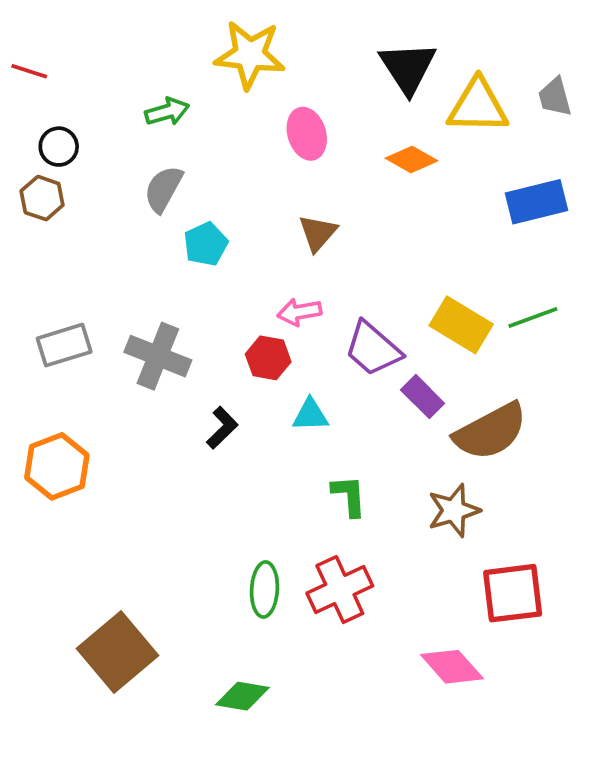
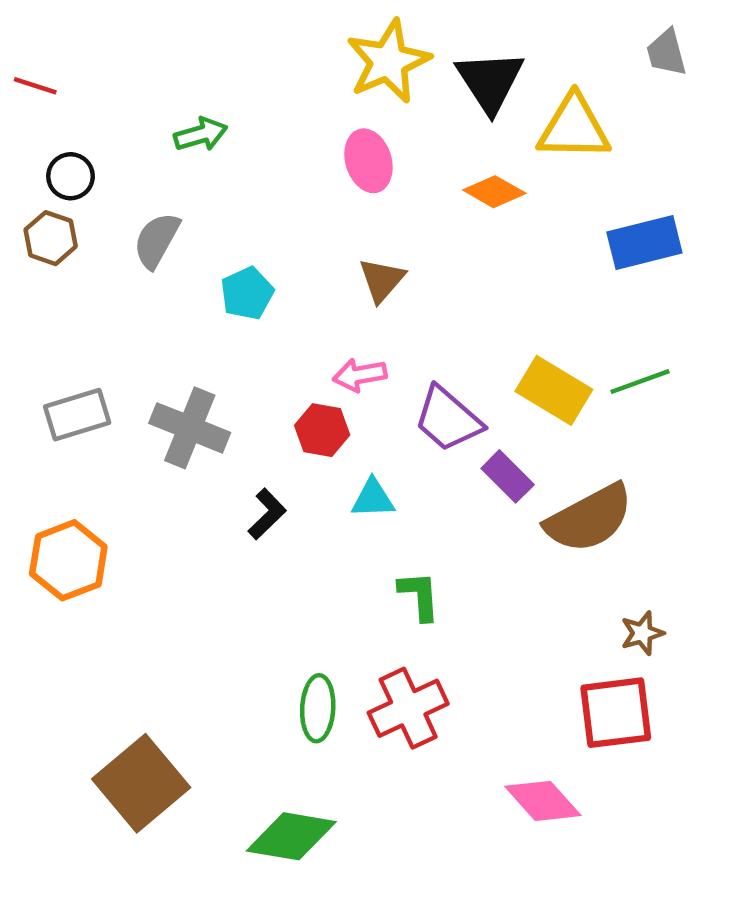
yellow star: (250, 55) -> (388, 61), moved, turned -30
gray trapezoid: (555, 97) -> (667, 53), moved
gray semicircle: (163, 189) -> (157, 240), moved
brown star: (454, 510) -> (642, 633), moved, size x0.7
green diamond: (242, 696) -> (291, 836), size x1.4

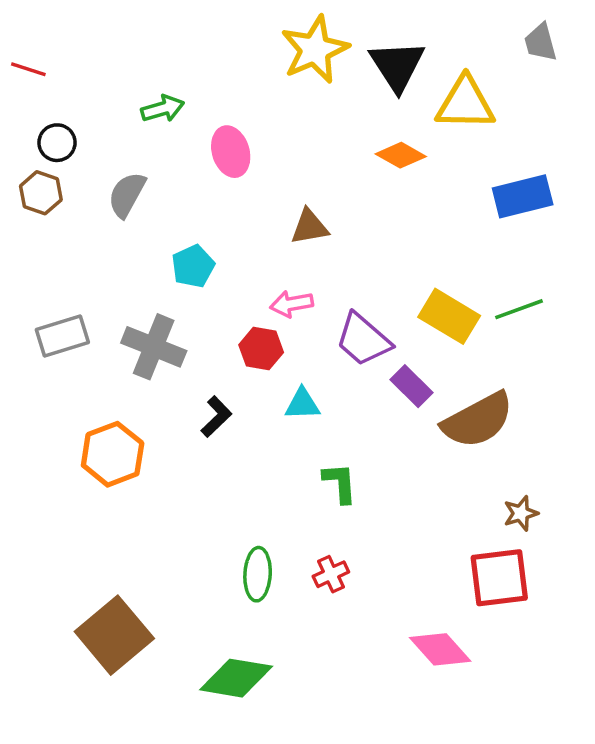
pink ellipse: (369, 161) -> (231, 152), moved
brown triangle: (382, 280) -> (309, 227), turned 39
cyan pentagon: (247, 293) -> (193, 266), moved
orange hexagon: (68, 560) -> (113, 454), moved
red cross: (408, 708) -> (331, 574), size x0.6

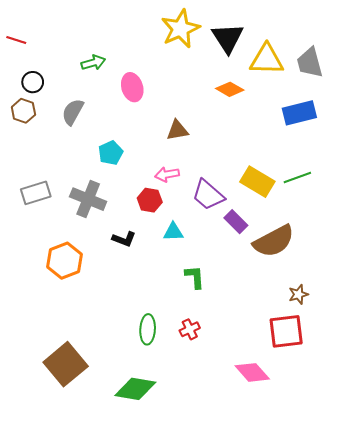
gray trapezoid: (540, 42) -> (310, 63), moved, size x1.4
black L-shape: (216, 417) -> (124, 239), turned 65

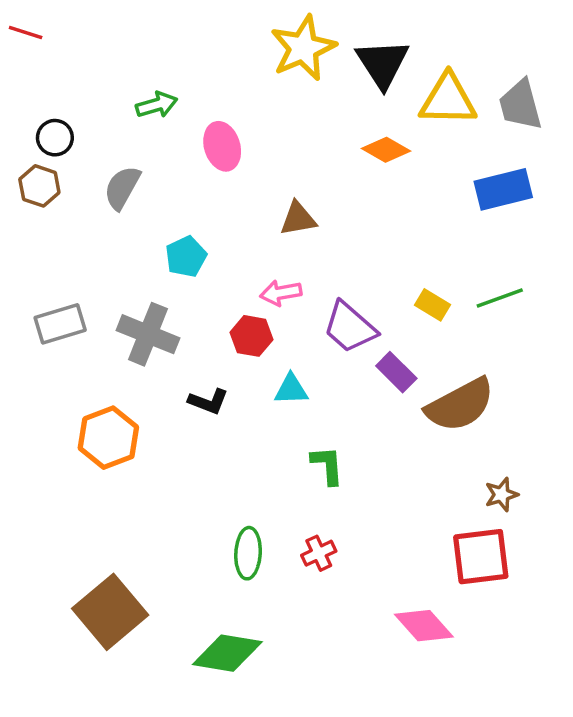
red line: (16, 40) -> (26, 32), moved
yellow rectangle: (257, 182) -> (432, 305), size x0.6

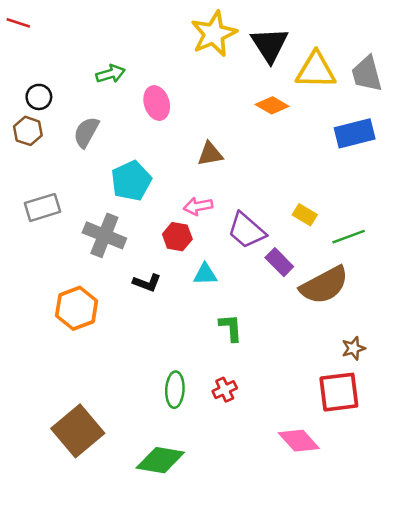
cyan pentagon: (186, 257) -> (131, 181), size x1.4
green line: (500, 298) -> (349, 237), moved
gray rectangle: (60, 324) -> (43, 207), moved

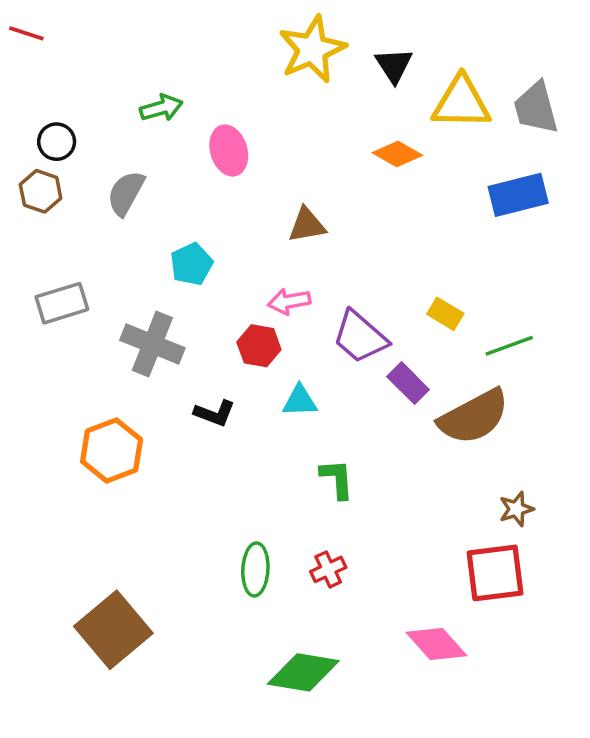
black triangle: (270, 45) -> (394, 65), size x0.7
cyan pentagon: (131, 181) -> (191, 264), size x0.7
green diamond: (160, 460) -> (303, 672), moved

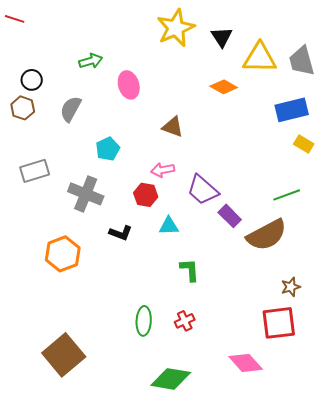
brown triangle: (307, 225) -> (173, 127), turned 30
yellow rectangle: (445, 314) -> (304, 144), moved

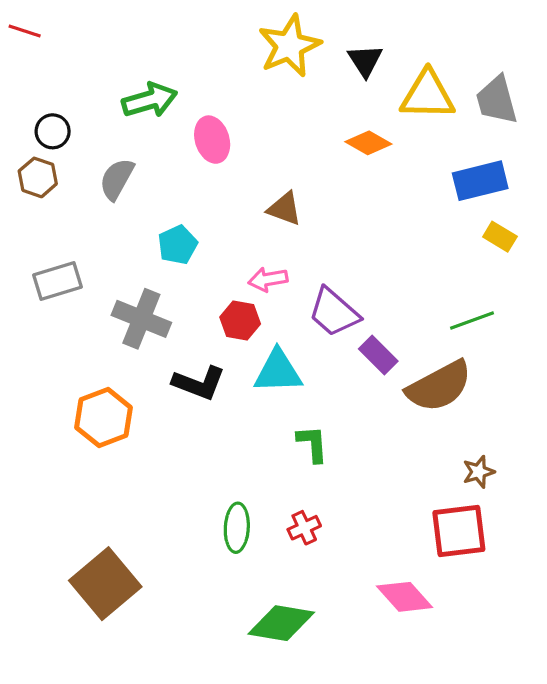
green arrow: (91, 61) -> (150, 100), size x1.4
cyan triangle: (169, 226) -> (278, 371), size x1.5
black L-shape: (121, 233) -> (199, 383), size x1.4

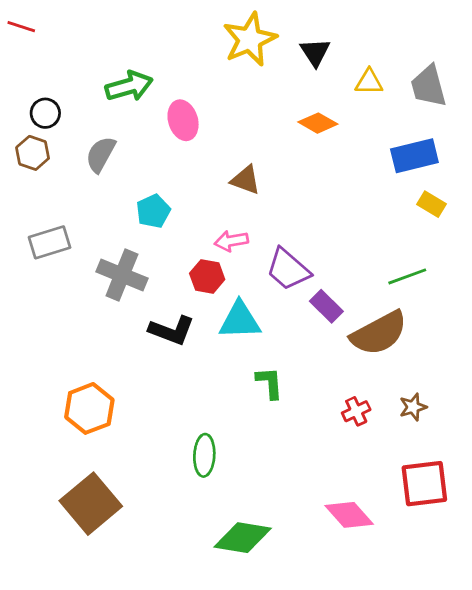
yellow triangle: (428, 95) -> (369, 82), size x0.6
orange hexagon: (104, 418) -> (89, 408), moved
red cross: (304, 528) -> (356, 411), moved
red square: (459, 531) -> (424, 484), moved

